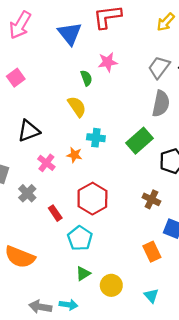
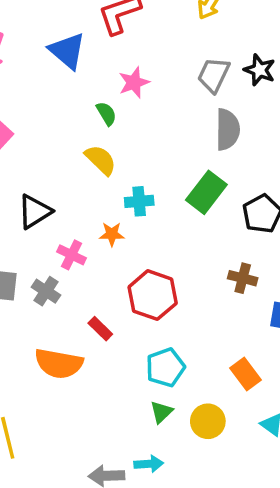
gray cross: (27, 193) -> (46, 291), moved
cyan pentagon: (80, 238) -> (165, 367), moved, turned 30
orange rectangle: (152, 252) -> (245, 374), moved
orange semicircle: (20, 257) -> (59, 364), moved

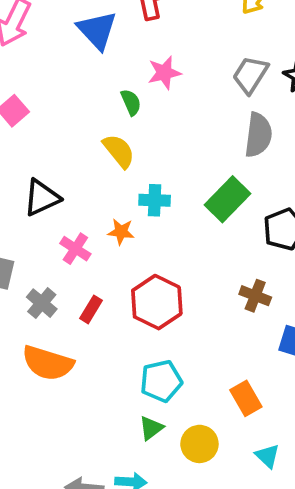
gray cross: (46, 291) -> (42, 303), moved
red rectangle: (100, 329) -> (91, 309), moved, turned 70

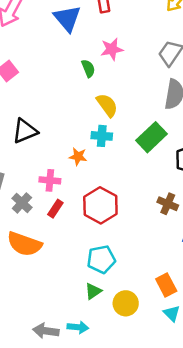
yellow semicircle: (119, 151) -> (107, 105), moved
pink cross: (75, 249) -> (50, 180), moved, turned -30
orange rectangle: (246, 398) -> (166, 285), moved

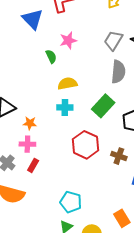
yellow semicircle: (107, 105) -> (67, 84), turned -60
orange star: (78, 156) -> (30, 123), moved
red hexagon: (100, 205) -> (86, 145), moved
cyan pentagon: (101, 259) -> (71, 202), turned 30

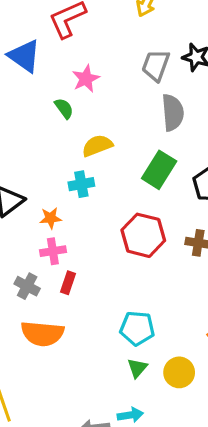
cyan cross: (65, 107) -> (81, 184), moved

